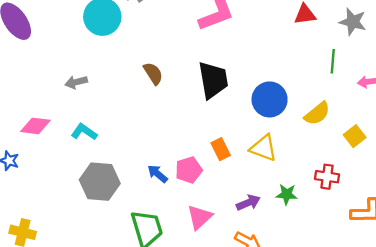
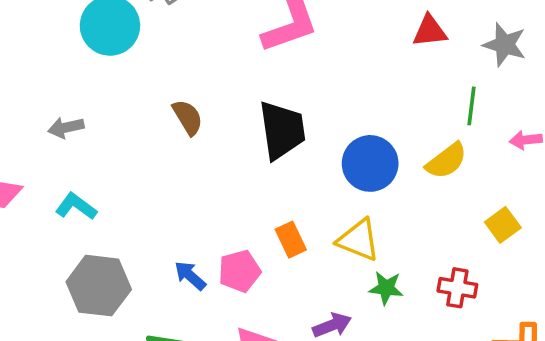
yellow semicircle: (317, 114) -> (446, 161), moved
green star: (287, 194) -> (386, 288), moved

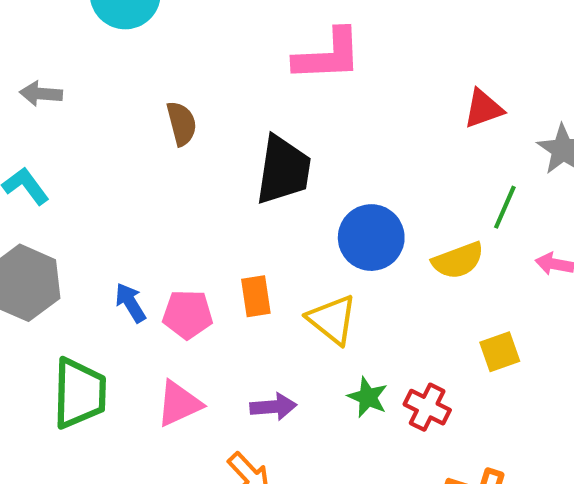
red triangle: (430, 31) -> (483, 109), turned -30
green star: (386, 288) -> (368, 397), moved

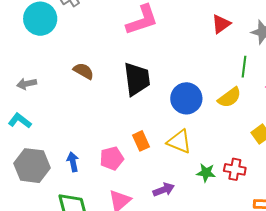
gray arrow: (41, 94) -> (27, 84), moved
brown semicircle: (182, 124) -> (84, 71), turned -30
blue arrow: (130, 303) -> (73, 162), moved, turned 36

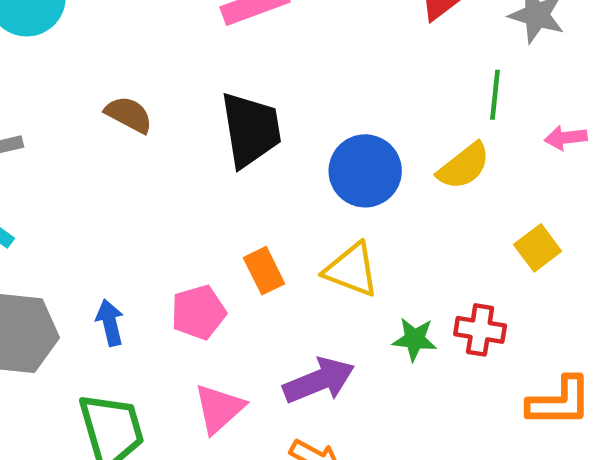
purple arrow: (164, 190) -> (319, 381), size x1.4

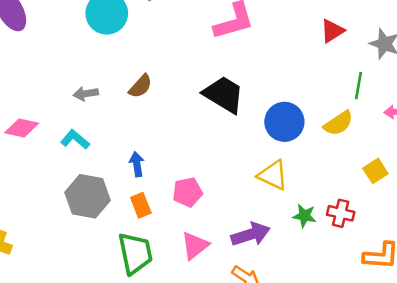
brown semicircle: (129, 115) -> (140, 86), moved, turned 100
black trapezoid: (251, 130) -> (224, 95), turned -54
orange rectangle: (264, 271) -> (141, 205), moved
blue arrow: (110, 323) -> (137, 164), moved

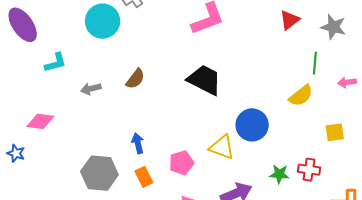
blue circle: (284, 122) -> (252, 125), moved
cyan L-shape: (75, 139) -> (56, 63), moved, turned 130
yellow square: (375, 171) -> (335, 132), turned 30
yellow triangle: (273, 175) -> (222, 147), moved

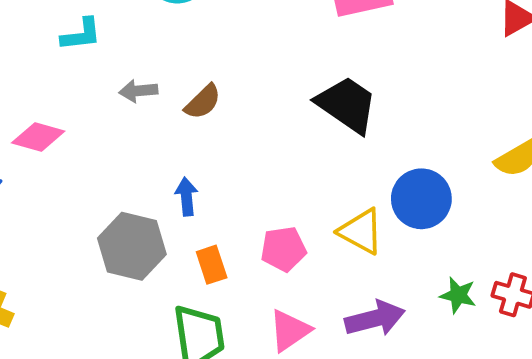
brown semicircle: (135, 79) -> (203, 102), moved
blue arrow: (138, 143) -> (186, 197), moved

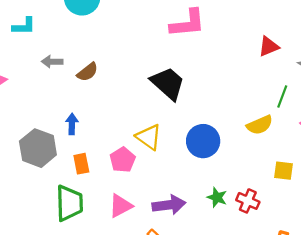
yellow triangle: (361, 231) -> (149, 137), moved
pink pentagon: (283, 249) -> (123, 160), turned -30

